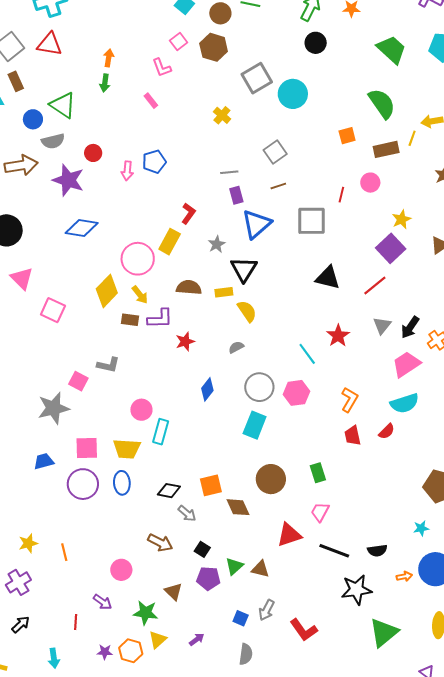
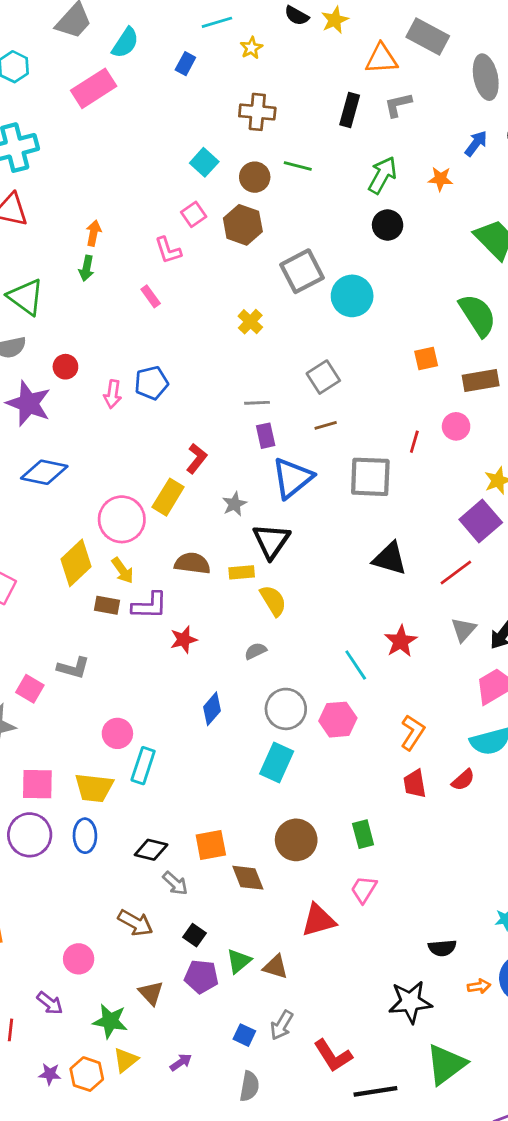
black line: (334, 551) -> (375, 1091), moved, turned -32

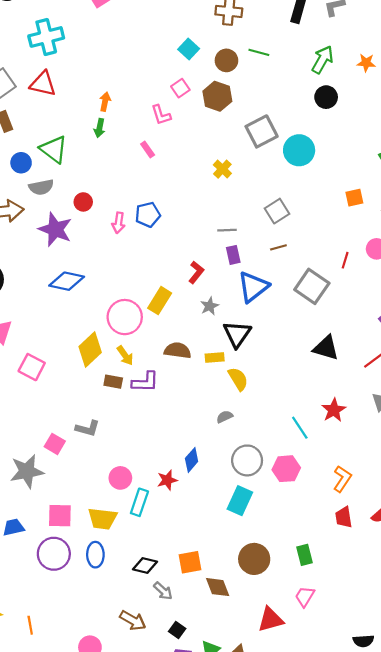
red L-shape: (197, 459) -> (196, 272), moved
gray square: (370, 477) -> (312, 286), turned 32
red star: (184, 640) -> (167, 480), moved

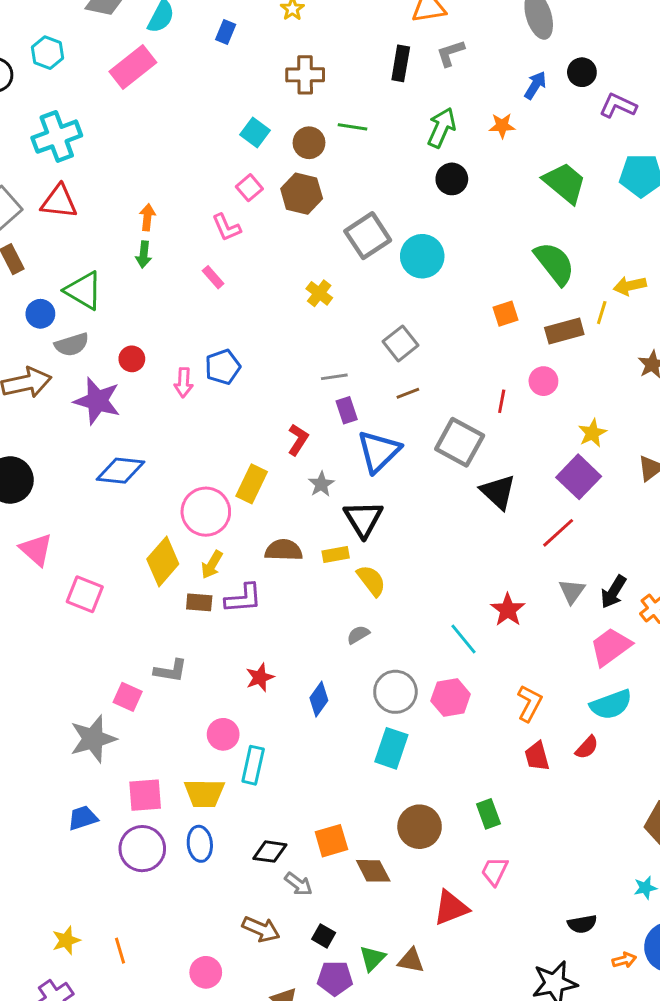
black triangle: (326, 348) -> (498, 492), moved, turned 32
yellow arrow: (125, 355) -> (212, 565), turned 72
red star: (167, 480) -> (260, 677), moved

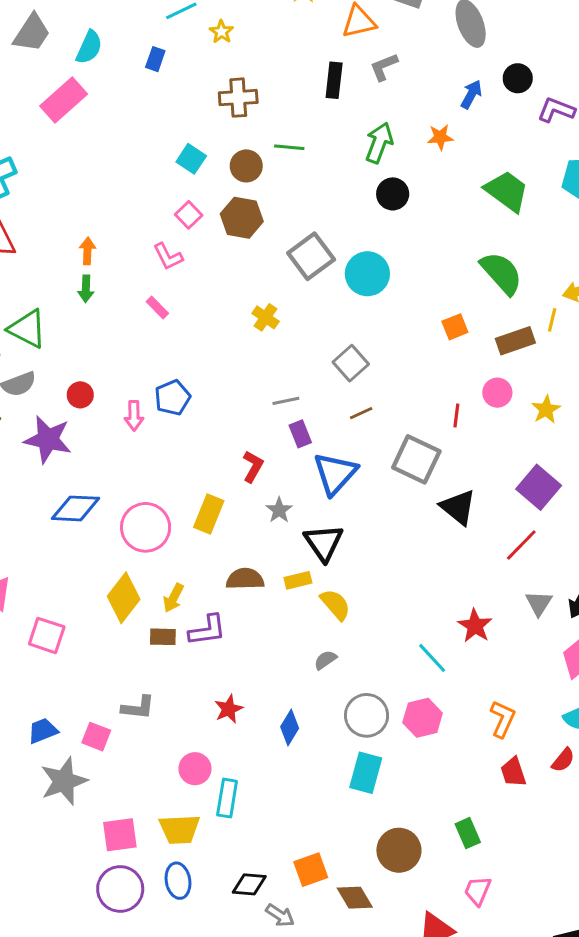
yellow star: (592, 433) -> (546, 409), moved
pink circle: (206, 512) -> (146, 527), moved
blue trapezoid: (83, 818) -> (43, 731), moved

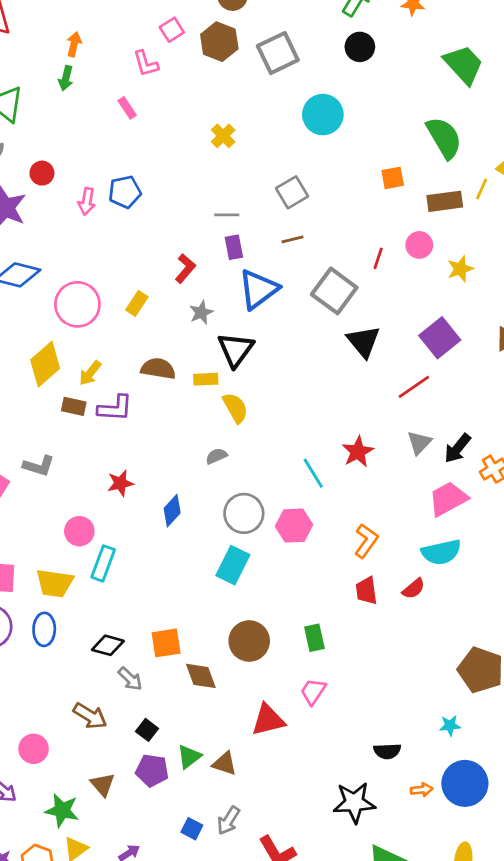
gray square: (311, 256) -> (278, 53), moved
yellow rectangle: (209, 514) -> (137, 303), size x0.7

